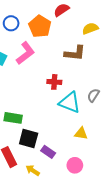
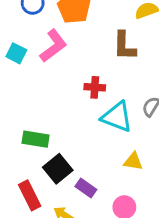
brown L-shape: (75, 53) -> (124, 46), turned 85
black square: (29, 139) -> (58, 169), turned 36

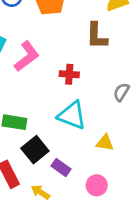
pink L-shape: (53, 46) -> (27, 56), moved
cyan triangle: (117, 117) -> (72, 115), moved

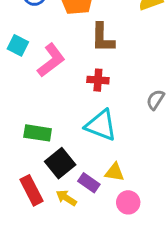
brown L-shape: (97, 36) -> (103, 38), moved
yellow triangle: (105, 143) -> (115, 172), moved
yellow arrow: (40, 192) -> (66, 198), moved

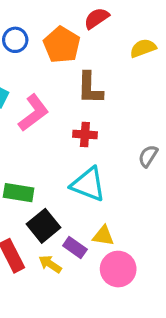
pink circle: (128, 202) -> (118, 269), size x1.4

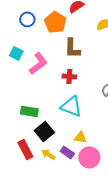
purple rectangle: (75, 247) -> (67, 152), moved

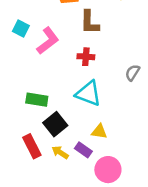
pink circle: (89, 157) -> (108, 170), moved

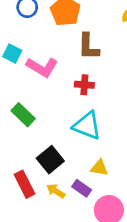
pink L-shape: (48, 41) -> (42, 67), turned 68
green rectangle: (37, 100) -> (23, 115), moved, turned 35

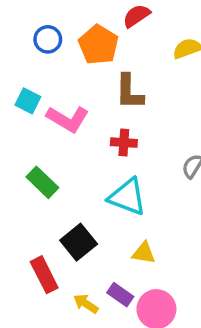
purple rectangle: (82, 188) -> (120, 295), moved
yellow arrow: (56, 191) -> (86, 304), moved

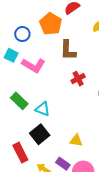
blue circle: (48, 39) -> (22, 34), moved
red cross: (124, 143) -> (78, 79), moved, turned -32
cyan triangle: (127, 197) -> (43, 109), moved, size x0.7

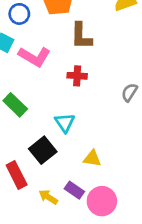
red cross: (78, 79) -> (77, 76), moved, turned 32
cyan triangle: (43, 109) -> (65, 123), moved, turned 35

